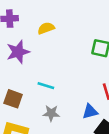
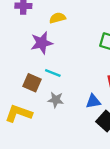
purple star: (18, 52) -> (42, 43), moved
brown square: (13, 99) -> (32, 83), moved

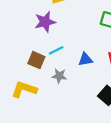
cyan line: (53, 73) -> (56, 50), turned -48
blue triangle: (93, 101) -> (85, 59), moved

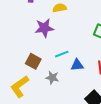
cyan line: (56, 50) -> (62, 54), moved
yellow L-shape: (24, 89) -> (20, 87), turned -60

